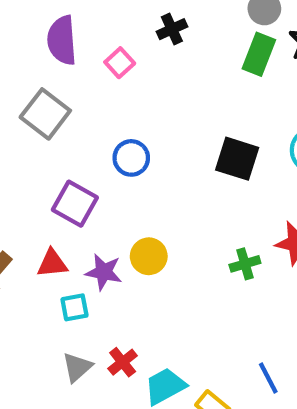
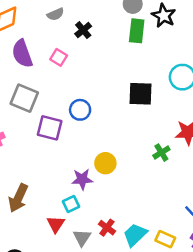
purple square: (75, 204) -> (50, 128), moved
red triangle: (52, 263) -> (56, 224), moved, turned -36

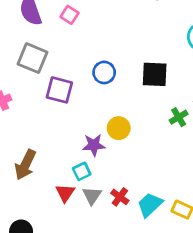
black square: (141, 94) -> (155, 74), moved
blue circle: (80, 110) -> (104, 72), moved
gray triangle: (82, 238) -> (92, 196), moved

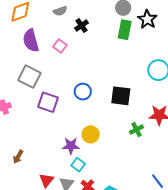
brown arrow: (25, 165) -> (18, 157), size x0.6
cyan square: (82, 171) -> (78, 165), moved, turned -32

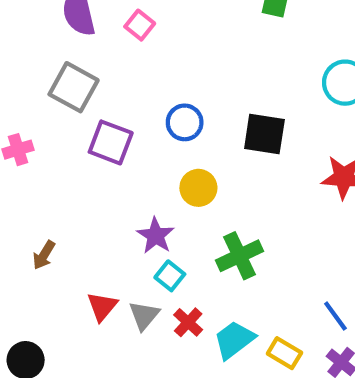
green cross: (136, 130) -> (240, 256), moved, size x1.5
yellow circle: (91, 134) -> (198, 188), moved
purple star: (71, 146) -> (156, 236), turned 30

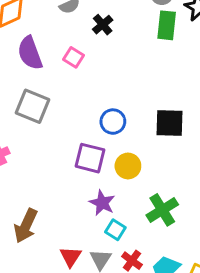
purple square: (111, 142) -> (90, 158), moved
brown arrow: (44, 255) -> (26, 226), size x1.6

